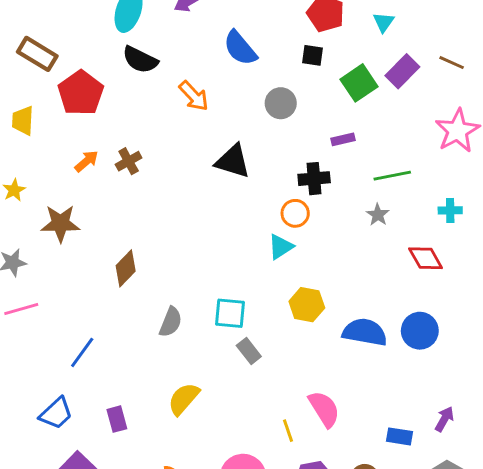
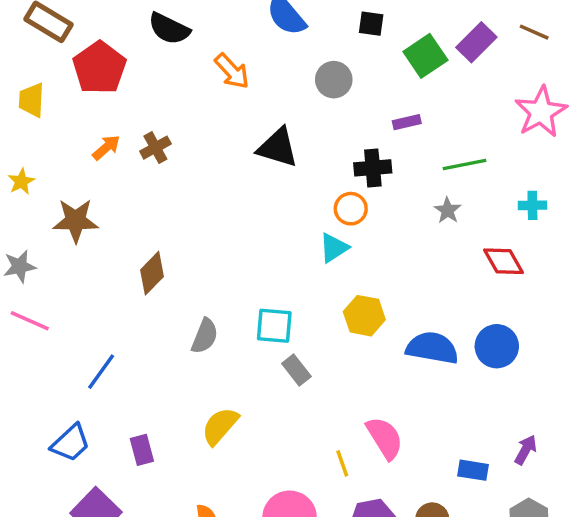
pink line: (21, 309) -> (30, 321), turned 40

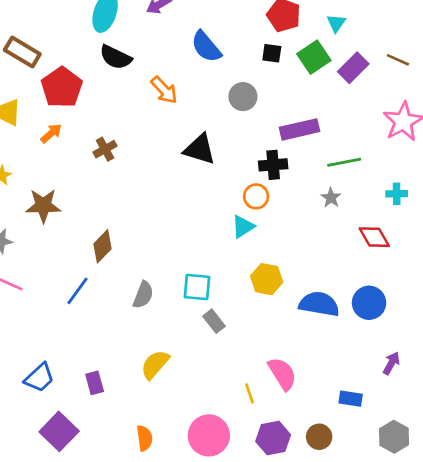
green square: (425, 56) -> (314, 57), moved
purple rectangle: (407, 122) -> (299, 129), size x1.8
orange arrow: (106, 148) -> (51, 133), moved
blue line: (101, 372) -> (77, 291), moved
purple arrow: (526, 450) -> (391, 363), moved

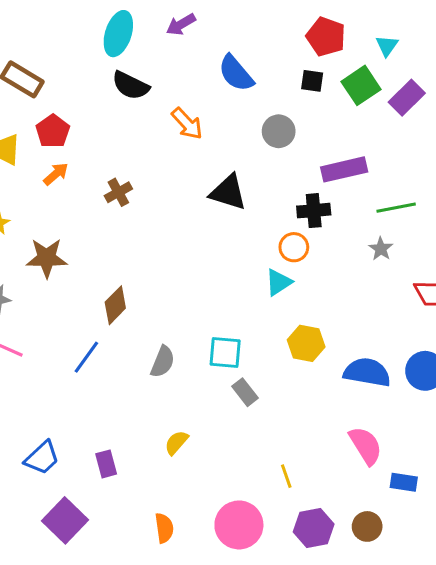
red pentagon: (62, 87) -> (53, 131), moved, size x0.7
yellow semicircle: (155, 364) -> (176, 443), size x0.7
pink semicircle: (282, 374) -> (366, 446), moved

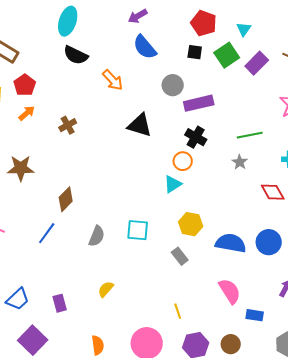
purple arrow: (181, 24) -> (138, 16), moved
purple rectangle: (344, 169) -> (199, 103), moved
black cross: (314, 211) -> (196, 137), turned 35
gray rectangle: (245, 392) -> (180, 256), moved

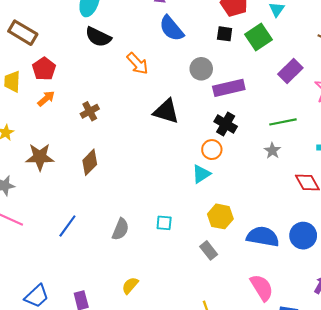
purple rectangle: (257, 63) -> (290, 71), moved
brown diamond: (66, 199) -> (90, 162), moved
cyan square: (138, 230) -> (164, 223), size x0.7

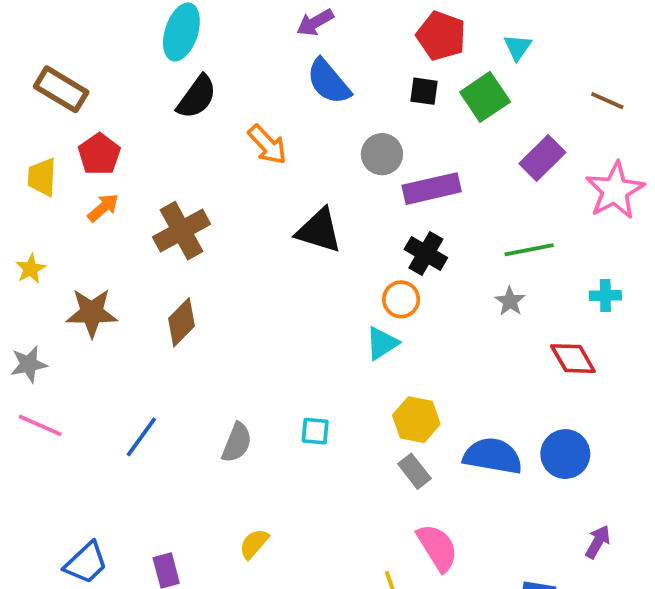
black semicircle: (98, 37) -> (197, 97), turned -80
brown cross: (90, 111) -> (181, 231), size x1.6
gray rectangle: (209, 250) -> (414, 471), moved
pink semicircle: (262, 288) -> (437, 548), moved

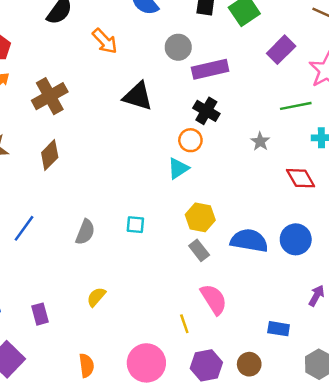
green line: (529, 250) -> (296, 106), moved

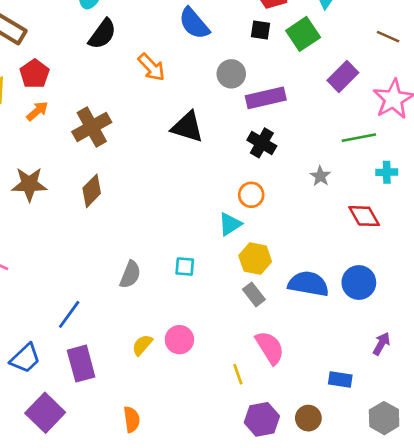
orange circle: (190, 140) -> (251, 195), moved
cyan triangle: (178, 168) -> (230, 224), moved
blue line: (24, 228) -> (69, 314), moved
purple rectangle: (40, 314) -> (81, 364), size x1.5
pink circle: (146, 363) -> (179, 340), moved, size x0.7

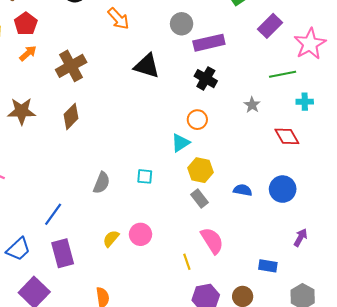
blue semicircle: (308, 284) -> (243, 190), size x0.6

